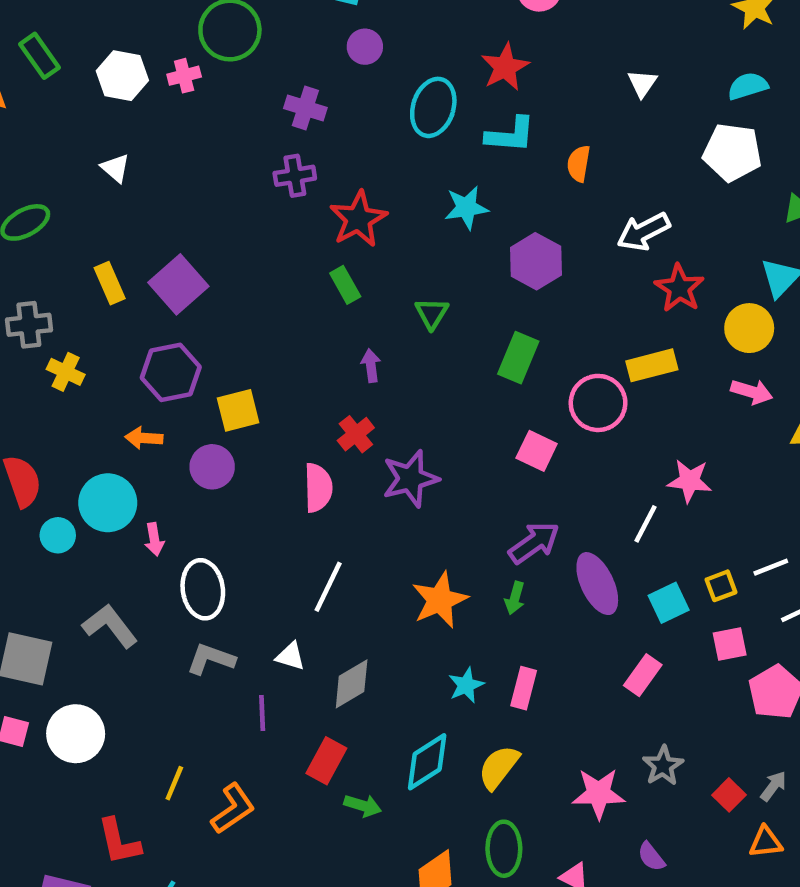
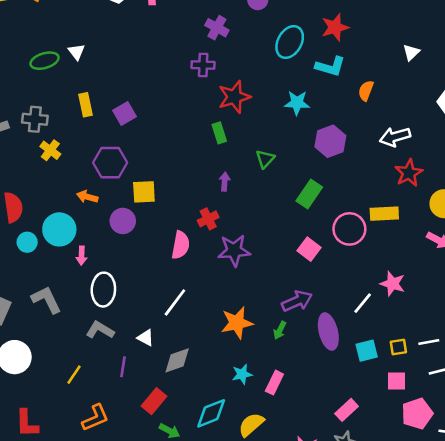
white triangle: (115, 168) -> (76, 52), moved
purple square: (178, 284) -> (124, 113), size x0.7
pink rectangle: (643, 675) -> (347, 410), moved
yellow line: (174, 783) -> (74, 375), moved

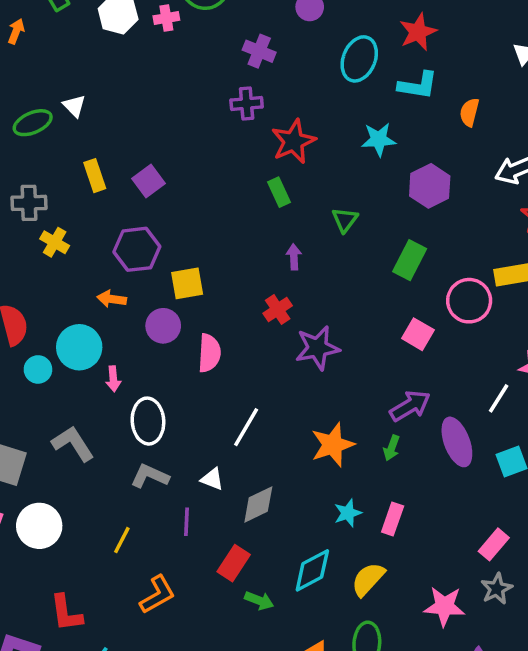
pink semicircle: (181, 245) -> (209, 353), moved

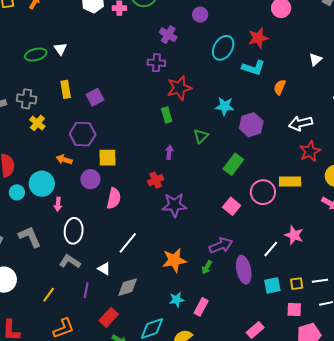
cyan star: (379, 139) -> (225, 106), moved

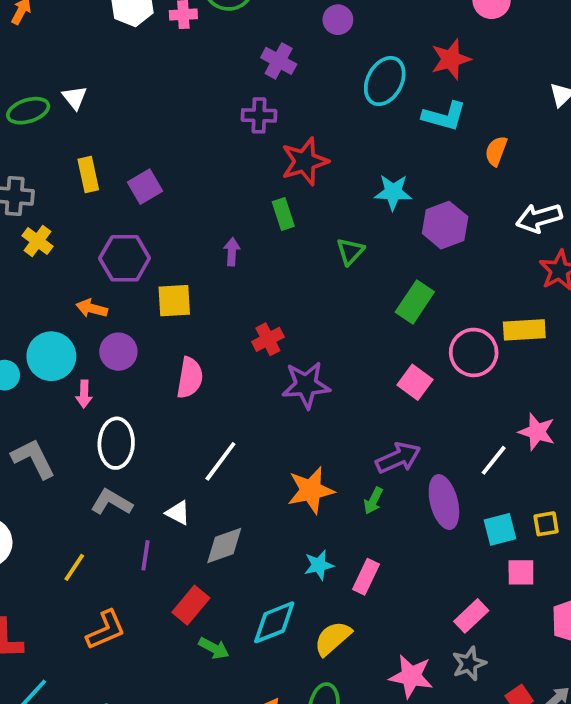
purple arrow: (169, 152) -> (232, 252), moved
purple circle: (90, 179) -> (118, 352), moved
pink square: (294, 310) -> (521, 572), moved

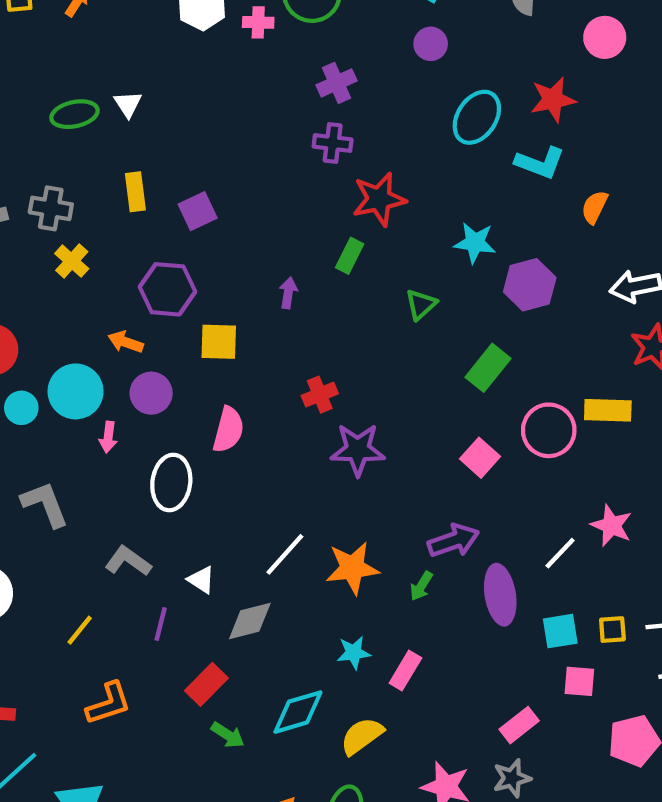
purple cross: (279, 61) -> (336, 83), moved, turned 32
green rectangle: (283, 214) -> (350, 256), turned 40
white ellipse: (116, 443) -> (171, 483), moved
white line: (220, 461) -> (285, 554), moved

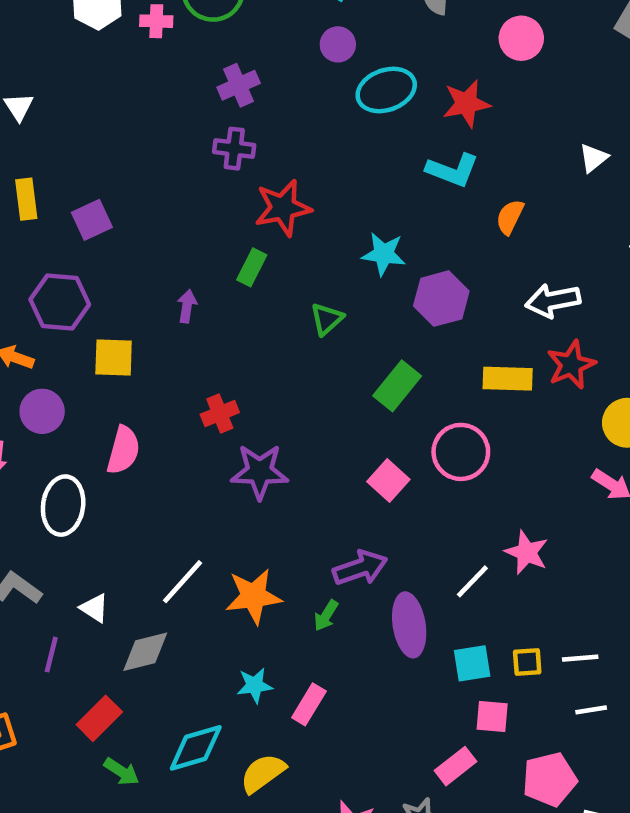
cyan ellipse: (477, 117) -> (386, 90), moved, turned 36
yellow rectangle: (608, 410) -> (508, 379), moved
pink rectangle: (519, 725) -> (455, 766), moved

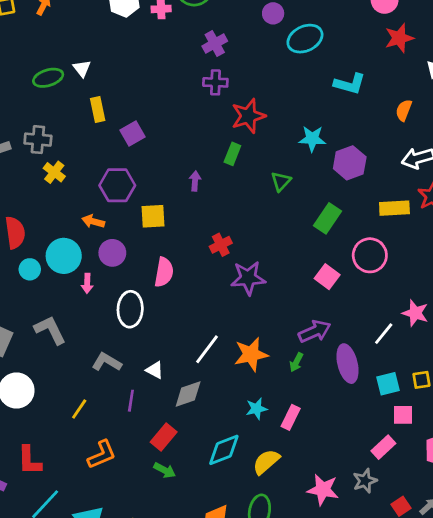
red star: (466, 104) -> (399, 38), moved
yellow rectangle: (26, 199) -> (98, 109), moved
orange semicircle: (510, 217) -> (404, 110), moved
green arrow: (122, 772) -> (165, 470), moved

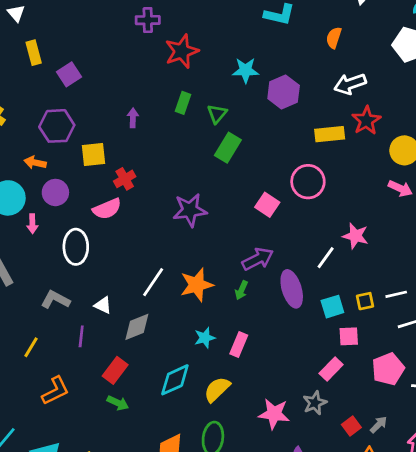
green rectangle: (232, 154) -> (183, 103), moved
green rectangle: (327, 218) -> (228, 148), moved
red cross: (221, 245) -> (125, 179), moved
pink semicircle: (164, 272) -> (107, 209), turned 60

